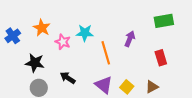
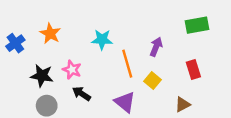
pink star: (63, 42) -> (72, 70), moved
yellow square: (127, 87) -> (152, 80), moved

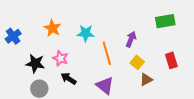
orange star: (50, 34) -> (52, 28), moved
red rectangle: (193, 70) -> (171, 60), moved
yellow square: (152, 80) -> (137, 62), moved
brown triangle: (183, 104) -> (146, 80), moved

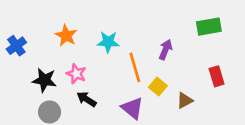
yellow square: (137, 62) -> (158, 86), moved

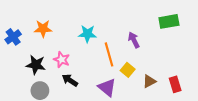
orange star: (66, 35) -> (43, 29), moved, turned -30
purple arrow: (166, 50) -> (134, 40), turned -49
red rectangle: (217, 76) -> (175, 84), moved

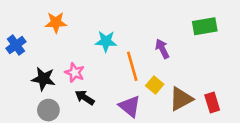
orange star: (43, 29) -> (56, 22), moved
brown triangle: (149, 81) -> (181, 99), size x1.5

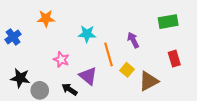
black star: (43, 79) -> (20, 78), moved
black arrow: (85, 98) -> (70, 89), moved
red rectangle: (212, 103) -> (174, 59), moved
purple triangle: (130, 106) -> (88, 76), moved

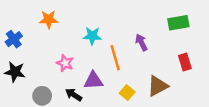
yellow square: (127, 70) -> (127, 93), moved
purple triangle: (88, 76) -> (93, 81), turned -42
black star: (20, 78) -> (15, 72), moved

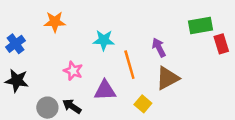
red rectangle: (185, 62) -> (221, 44), moved
brown triangle: (158, 86) -> (167, 78), moved
black arrow: (74, 95) -> (72, 106), moved

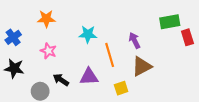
pink star: (73, 71) -> (48, 51), moved
yellow square: (143, 104) -> (121, 88), turned 32
black arrow: (72, 106) -> (61, 80), moved

